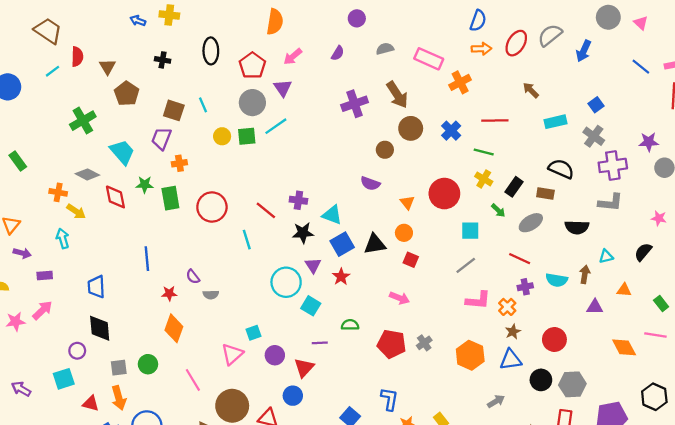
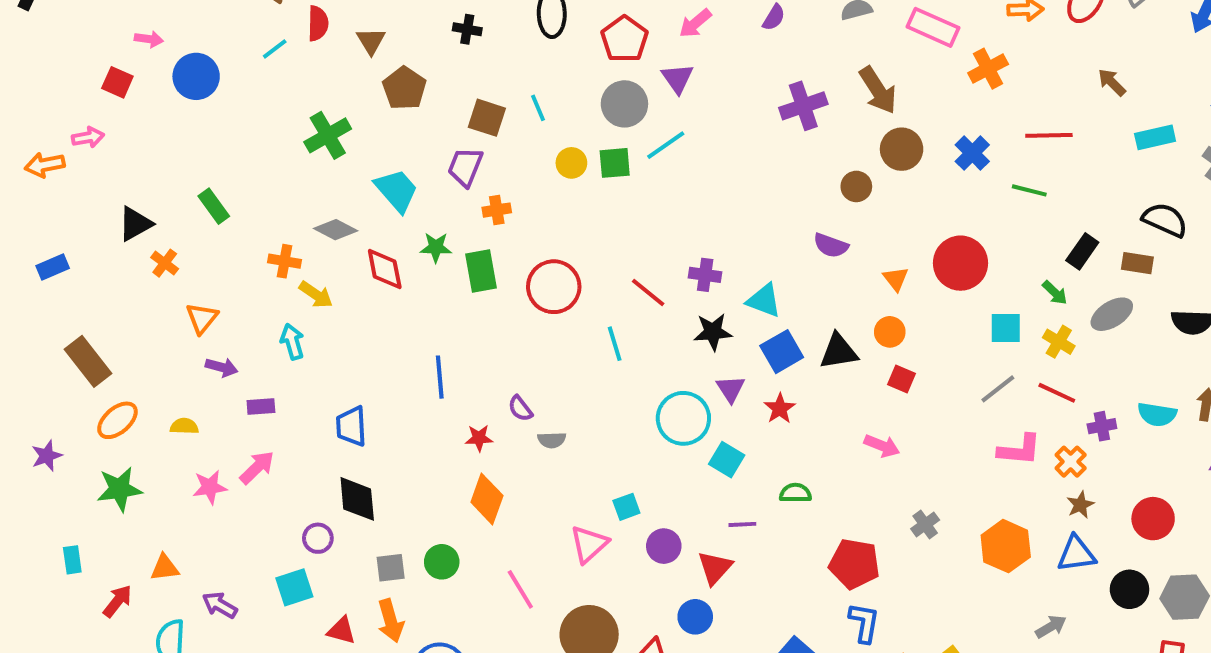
yellow cross: (484, 179) -> (1059, 342), moved
red line: (520, 259) -> (1057, 393), moved
red pentagon: (392, 344) -> (854, 564), moved

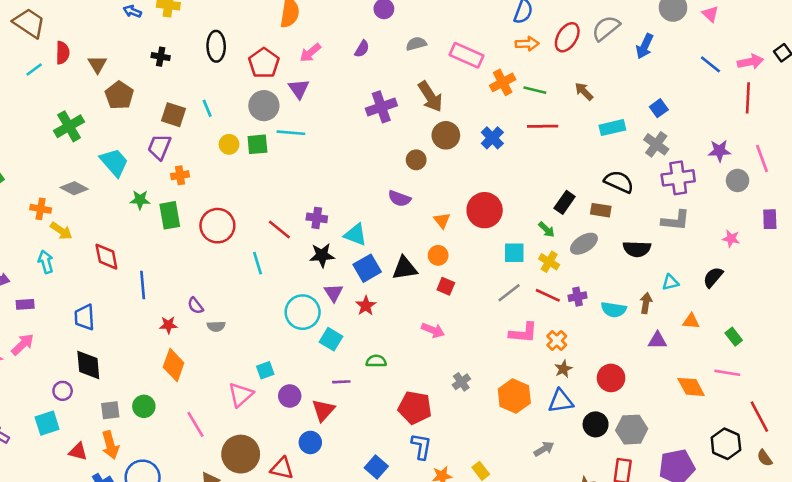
cyan line: (666, 145) -> (291, 133), turned 40
green line: (1029, 190) -> (535, 90), moved
red diamond: (385, 269) -> (106, 257), moved
purple cross: (1102, 426) -> (577, 297), moved

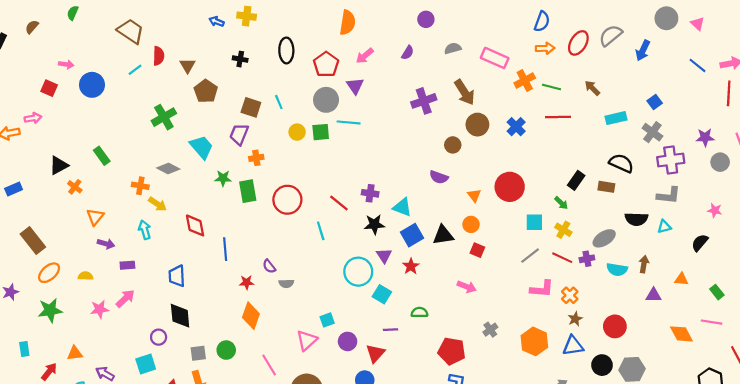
gray ellipse: (584, 244) -> (604, 238), moved
cyan triangle: (670, 282) -> (664, 227), moved

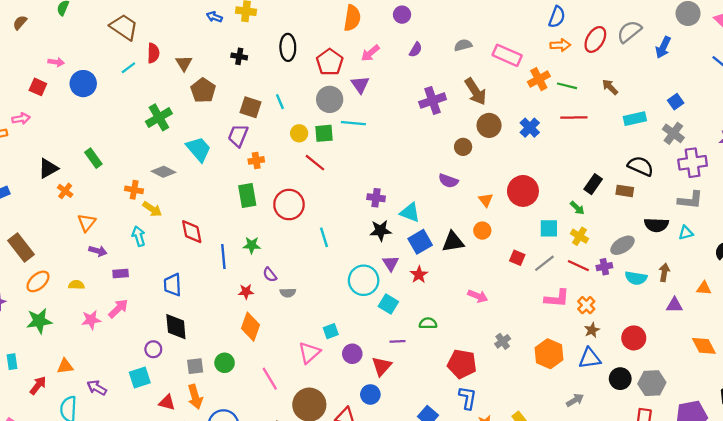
purple circle: (426, 19) -> (402, 15), moved
green star: (223, 178) -> (252, 245), moved
red line: (339, 203) -> (315, 163), moved
red square: (477, 250) -> (517, 258), moved

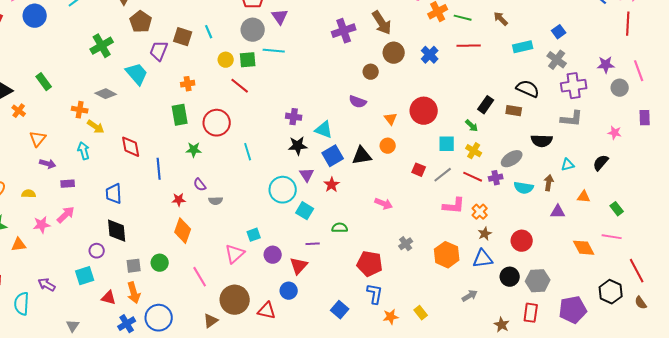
purple trapezoid: (238, 136) -> (159, 51), moved
cyan triangle: (686, 233) -> (568, 165), moved
green star: (252, 245) -> (194, 150), moved
orange triangle: (65, 366) -> (19, 245), moved

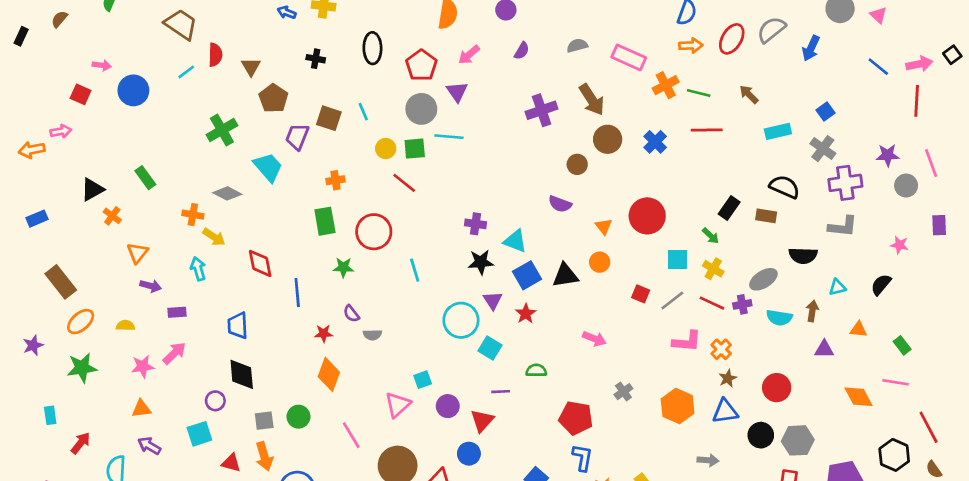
orange triangle: (19, 245) -> (141, 409), moved
gray arrow: (470, 296) -> (708, 460), turned 35

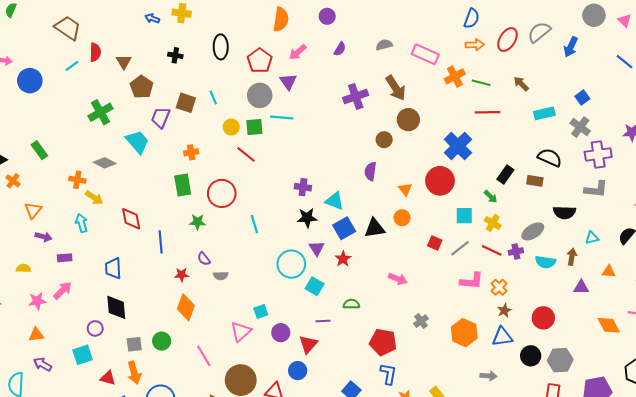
blue cross: (655, 142) -> (458, 146), moved, size x1.5
purple semicircle: (560, 204) -> (370, 171), turned 78

